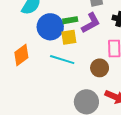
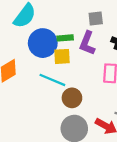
purple L-shape: (91, 23) -> (87, 43), turned 135
brown circle: (100, 68) -> (72, 98), moved

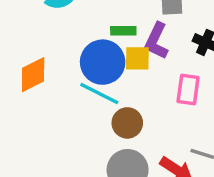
blue circle: (43, 43) -> (103, 62), moved
yellow square: (62, 56) -> (137, 58), moved

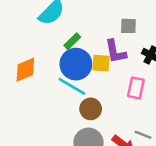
green rectangle: (123, 31) -> (72, 41), moved, turned -48
purple L-shape: (156, 41) -> (116, 52), turned -40

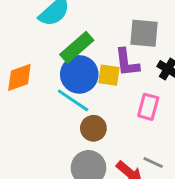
gray square: (128, 26) -> (144, 33), size x1.5
green rectangle: (72, 41) -> (77, 47), size x1.6

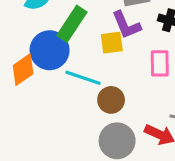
blue circle: (79, 74) -> (50, 50), moved

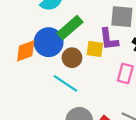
cyan line: (83, 78) -> (65, 83), moved
brown circle: (111, 100) -> (72, 58), moved

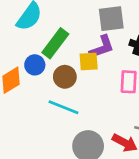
purple L-shape: (109, 39) -> (102, 47), turned -90
blue circle: (49, 42) -> (35, 65), size x0.6

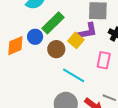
yellow square: (89, 62) -> (76, 40), turned 35
cyan line: (64, 107) -> (74, 75), moved

